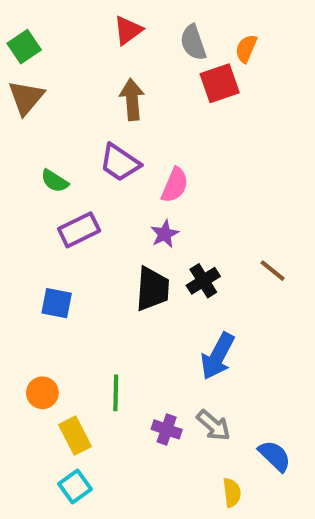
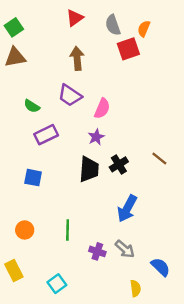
brown triangle: (26, 97) -> (15, 57), turned 40
yellow rectangle: (75, 436) -> (14, 271), moved
cyan square: (75, 486) -> (57, 284), moved

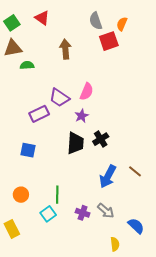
red triangle: (75, 18) -> (42, 18), moved, turned -49
purple trapezoid: (70, 95) -> (59, 98), moved
green semicircle: (32, 106) -> (27, 65), moved, turned 144
brown line: (159, 158) -> (135, 171), moved
cyan square: (57, 284) -> (48, 214), moved

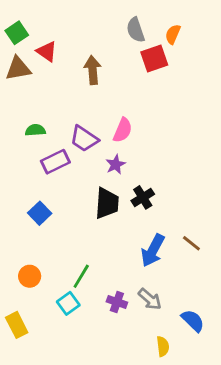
red triangle: (42, 18) -> (47, 51), moved
green semicircle: (27, 65) -> (35, 130), moved
blue square: (28, 150) -> (40, 213), turned 35
green line: (57, 195) -> (81, 276), turned 30

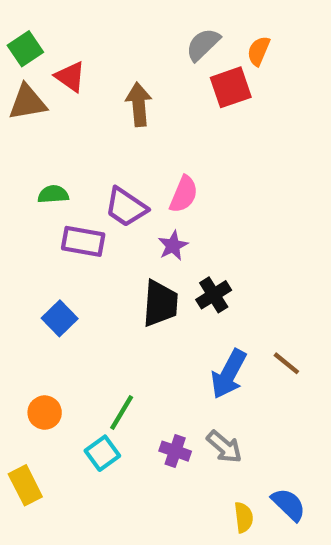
gray semicircle: (136, 30) -> (203, 45), turned 65
purple rectangle: (55, 162) -> (83, 241), turned 36
blue semicircle: (193, 321) -> (289, 505), moved

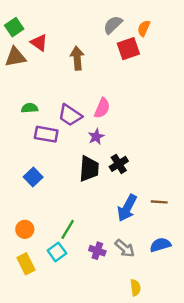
brown line: (286, 363) -> (159, 202), turned -35
yellow rectangle: (25, 485) -> (26, 264), moved
blue semicircle: (289, 505) -> (160, 245), moved, turned -60

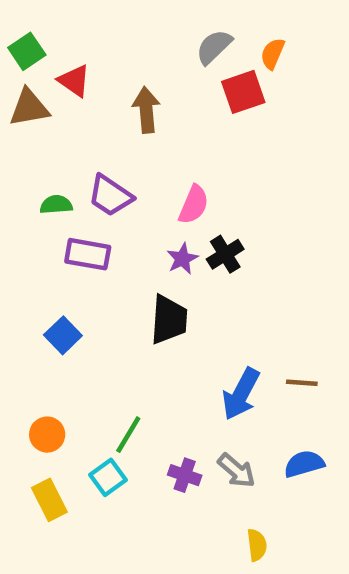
purple trapezoid: (70, 115) -> (110, 196), moved
black cross: (119, 164) -> (225, 254), moved

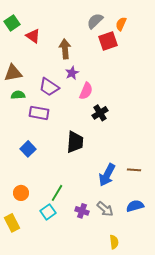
brown triangle: (29, 108) -> (13, 73), moved
green semicircle: (56, 205) -> (18, 95), moved
purple star: (182, 259) -> (72, 73), moved
yellow rectangle: (49, 500) -> (12, 223), moved

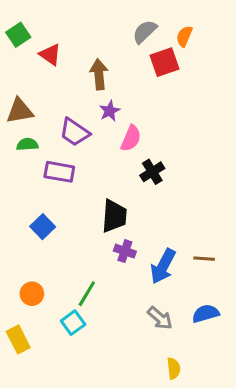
purple cross: (82, 211) -> (125, 251), moved

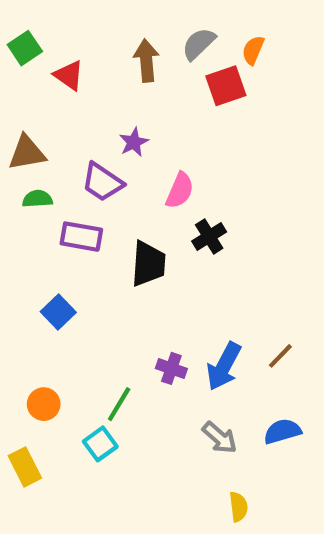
brown arrow: (99, 74) -> (146, 61), moved
purple star: (110, 111) -> (134, 142), moved
black trapezoid: (114, 216) -> (148, 264), moved
purple cross: (125, 251) -> (171, 368), moved
brown line: (204, 259) -> (280, 356), turned -50

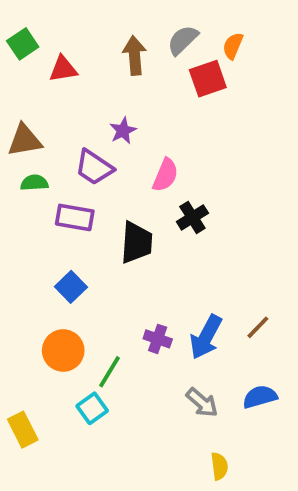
red triangle: (69, 75) -> (63, 69), turned -44
blue square: (58, 312) -> (71, 287), moved
orange circle: (44, 404) -> (63, 350), moved, size x1.4

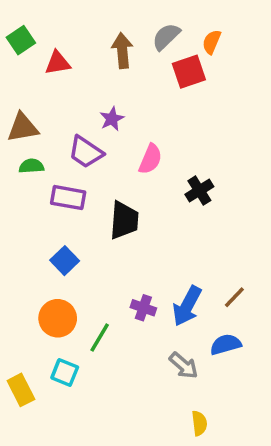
black cross: (192, 217) -> (199, 191), moved
blue semicircle: (260, 397) -> (226, 344), moved
cyan square: (92, 408) -> (65, 372), moved, turned -32

